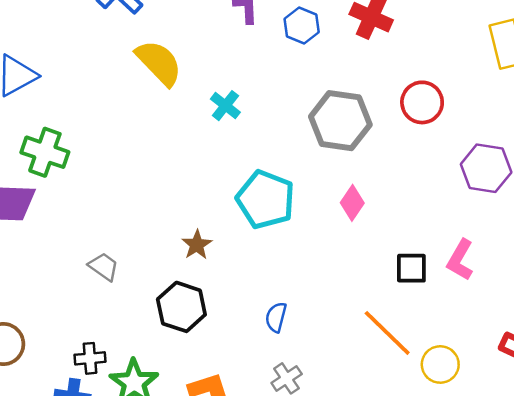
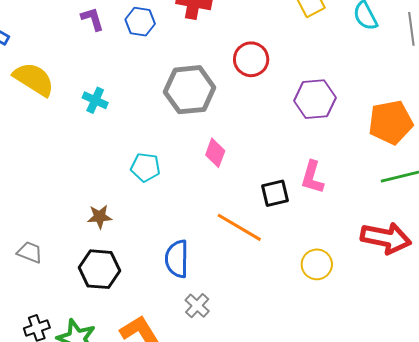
cyan pentagon: (266, 200) -> (145, 167), size x0.6
brown star: (197, 245) -> (100, 217), turned -30
blue semicircle: (276, 317) -> (177, 259), size x1.5
orange line: (387, 333) -> (239, 227), moved

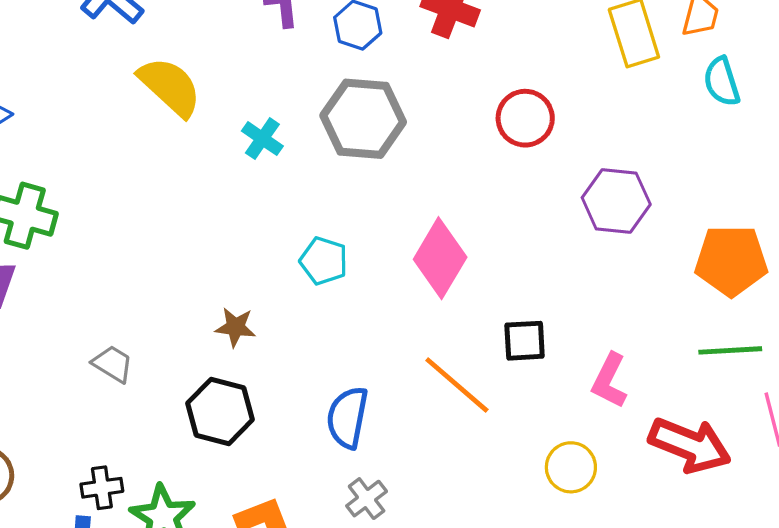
gray hexagon: (190, 90) -> (363, 119), moved
pink diamond: (215, 153) -> (440, 258), size x1.6
pink L-shape: (312, 177) -> (609, 381), moved

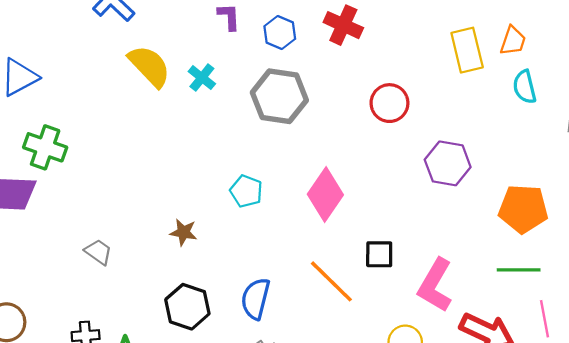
cyan cross: (262, 139) -> (202, 78), moved
pink L-shape: (609, 381) -> (435, 285), size x1.4
black hexagon: (220, 411) -> (187, 307), moved

